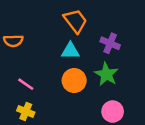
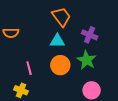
pink line: (26, 84) -> (29, 68), moved, turned 40

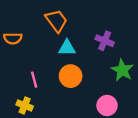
orange trapezoid: (61, 17) -> (56, 21), moved
green star: (87, 60) -> (122, 70), moved

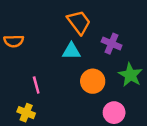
orange trapezoid: (56, 21) -> (79, 22), moved
orange circle: (71, 76) -> (93, 81), moved

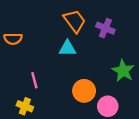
purple cross: (112, 44) -> (105, 28), moved
orange circle: (93, 81) -> (84, 91), moved

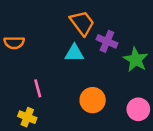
purple cross: (105, 28) -> (107, 41), moved
green star: (123, 71) -> (136, 60), moved
pink circle: (108, 106) -> (138, 109), moved

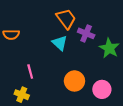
cyan triangle: (74, 53) -> (60, 43), turned 42
pink circle: (138, 109) -> (102, 89), moved

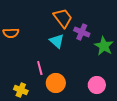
pink line: (30, 71) -> (40, 68), moved
orange circle: (74, 81) -> (56, 83), moved

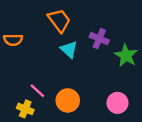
orange trapezoid: (63, 18) -> (59, 20), moved
pink line: (40, 68) -> (37, 91), moved, turned -32

